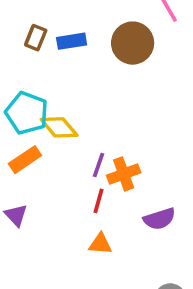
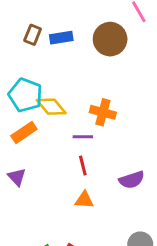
purple line: (98, 165) -> (83, 137), turned 72
orange cross: (124, 174) -> (103, 112), moved, turned 35
red line: (98, 201) -> (83, 165), turned -30

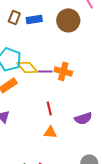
purple line: (83, 137) -> (45, 71), moved

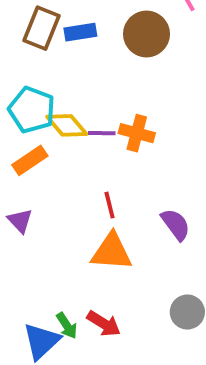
brown rectangle: (14, 17) -> (42, 28), size x1.5
purple semicircle: (83, 118) -> (176, 225), turned -108
orange triangle: (50, 132) -> (111, 252), size x1.6

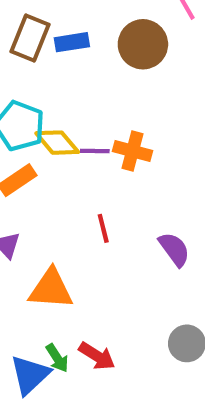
orange triangle: (111, 252) -> (51, 289), moved

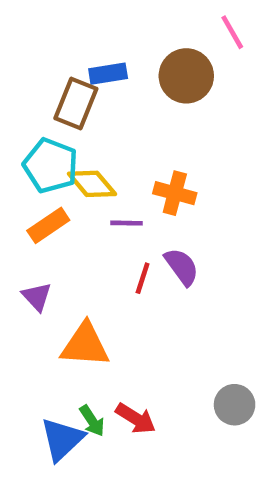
brown rectangle: (30, 38) -> (76, 103), moved
purple line: (95, 151) -> (126, 223), moved
red line: (103, 228) -> (143, 278), turned 32
purple semicircle: (174, 249) -> (182, 267), moved

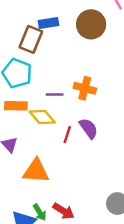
yellow diamond: (92, 184) -> (42, 117), moved
purple line: (126, 223) -> (55, 95), moved
orange rectangle: (48, 225) -> (16, 106), turned 35

